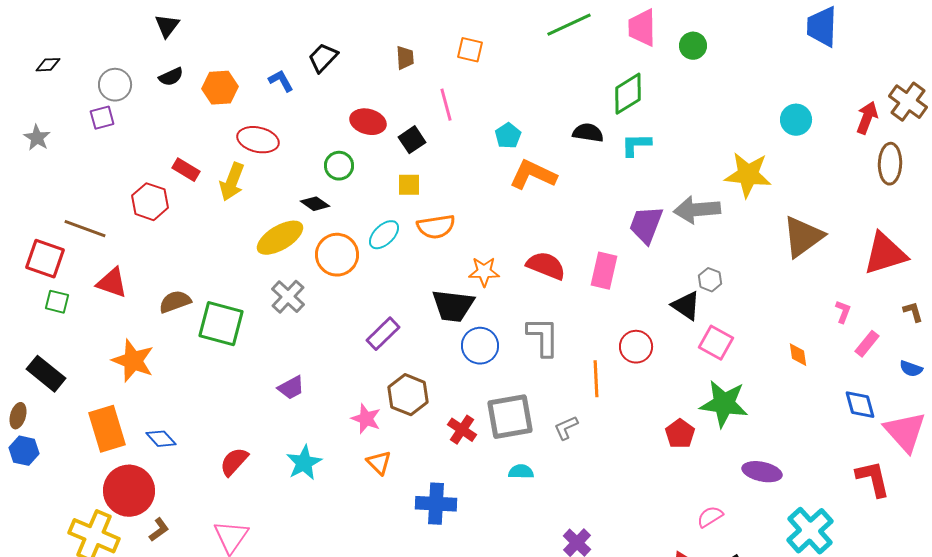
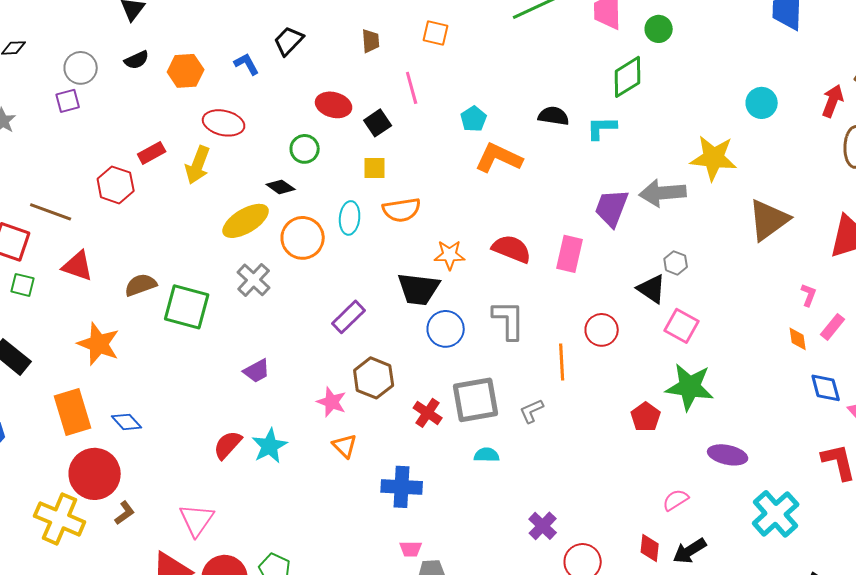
green diamond: (628, 94) -> (628, 77), moved
red rectangle: (186, 170) -> (152, 153), turned -60
cyan ellipse: (384, 235) -> (350, 218), turned -40
orange diamond: (798, 355) -> (798, 339), moved
red semicircle: (234, 462) -> (228, 445), moved

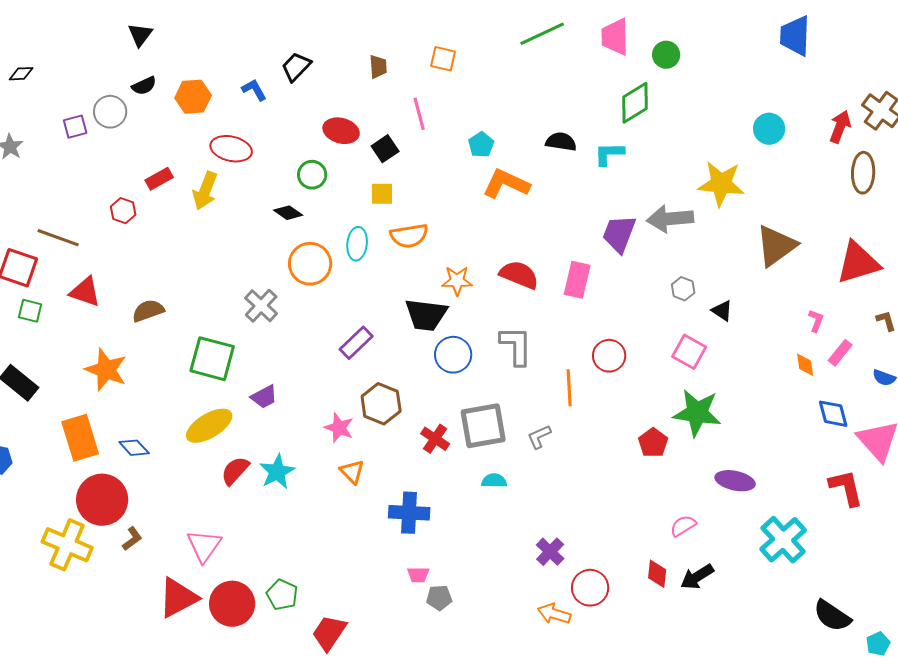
gray circle: (81, 68) -> (110, 112), moved
red hexagon: (116, 185) -> (123, 211), size x0.7
yellow ellipse: (246, 221) -> (209, 426), moved
black triangle: (652, 289) -> (722, 311), moved, size x0.7
green square: (187, 307) -> (212, 359), moved

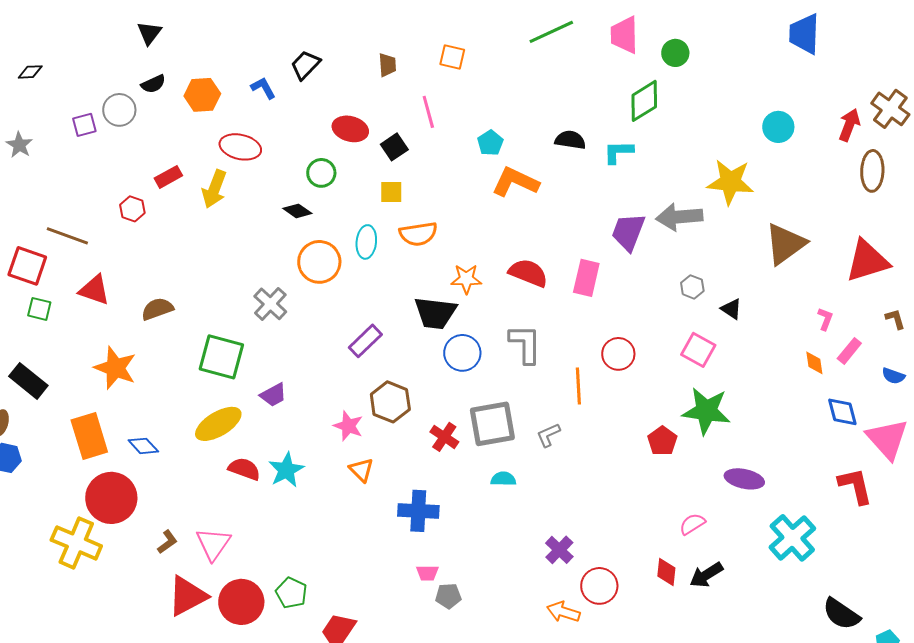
red semicircle: (235, 471) -> (244, 469), turned 68
brown L-shape: (132, 539) -> (167, 542), moved

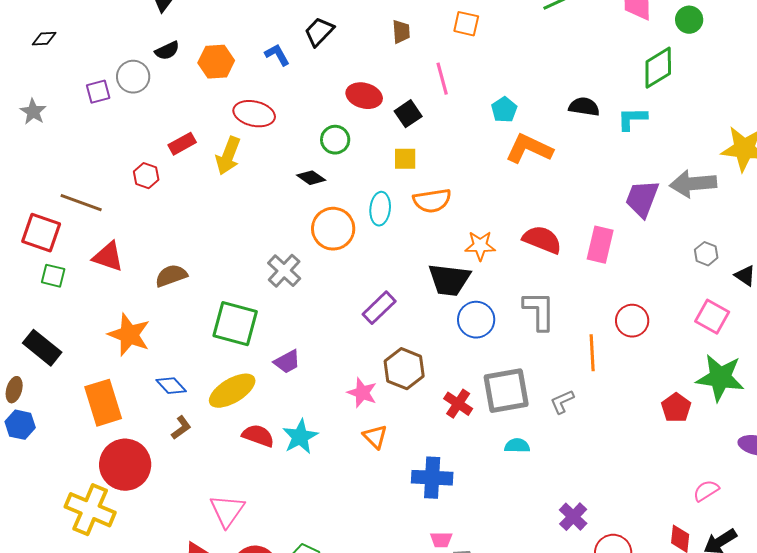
blue diamond: (143, 446) -> (171, 386), moved
brown L-shape: (167, 542) -> (181, 428), moved

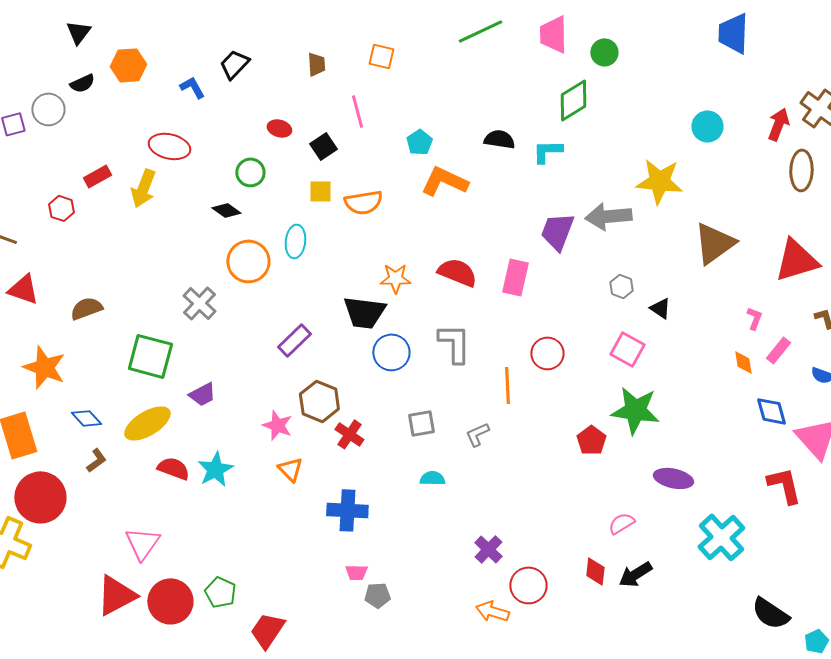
orange hexagon: (216, 62) -> (128, 65), moved
red ellipse: (364, 96) -> (279, 128), size x0.7
orange semicircle: (432, 201) -> (363, 202), moved
gray square: (506, 391) -> (421, 423), size x0.6
red cross: (458, 404) -> (349, 434), moved

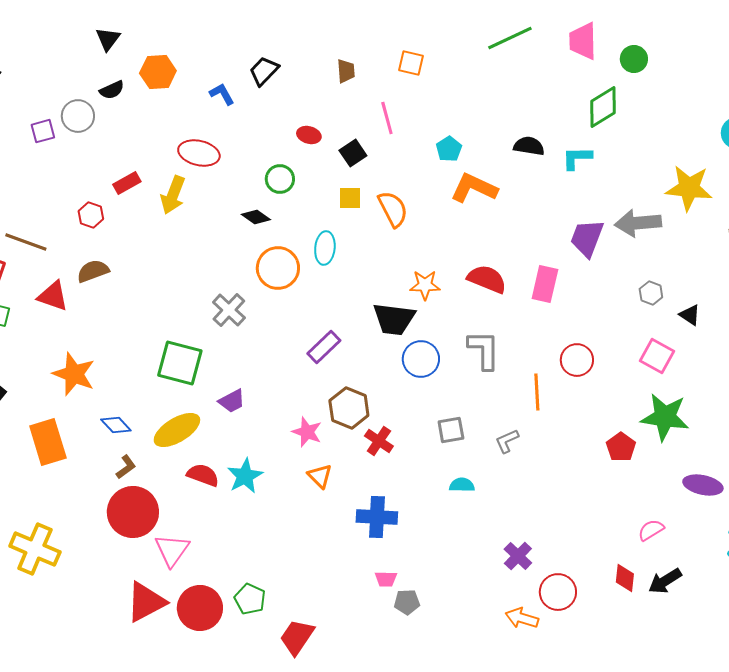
orange semicircle: (363, 202) -> (393, 209), turned -108
brown semicircle: (86, 308) -> (93, 271), moved
red circle: (40, 497) -> (133, 512), moved

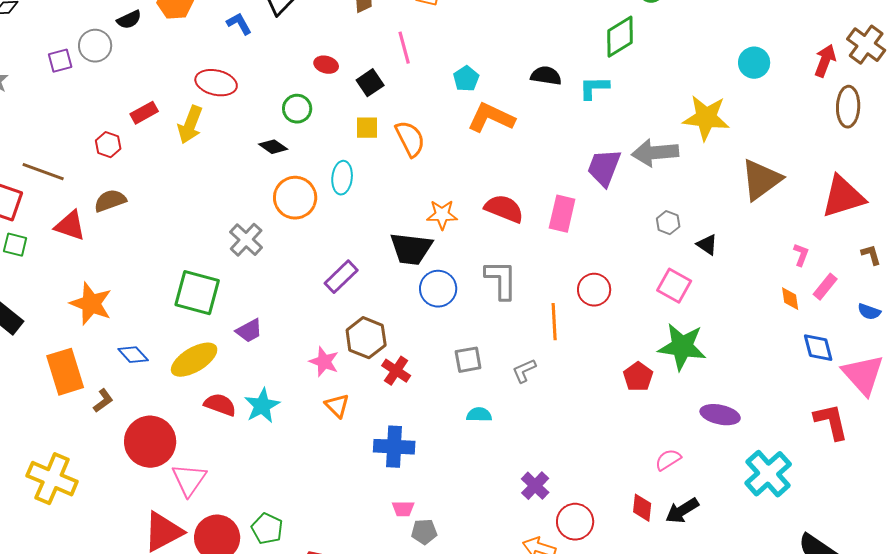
brown L-shape: (126, 467) -> (103, 401), moved

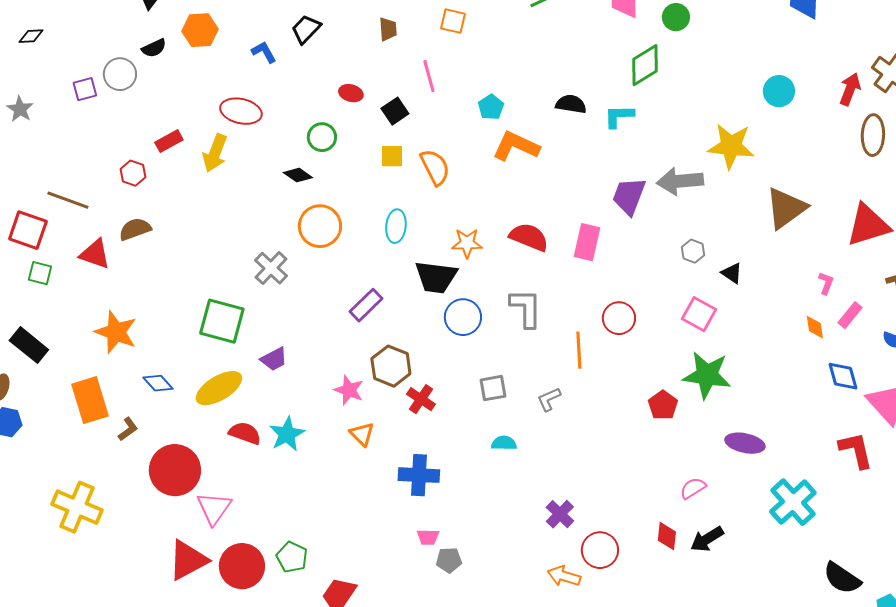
cyan ellipse: (342, 178) -> (396, 226), moved

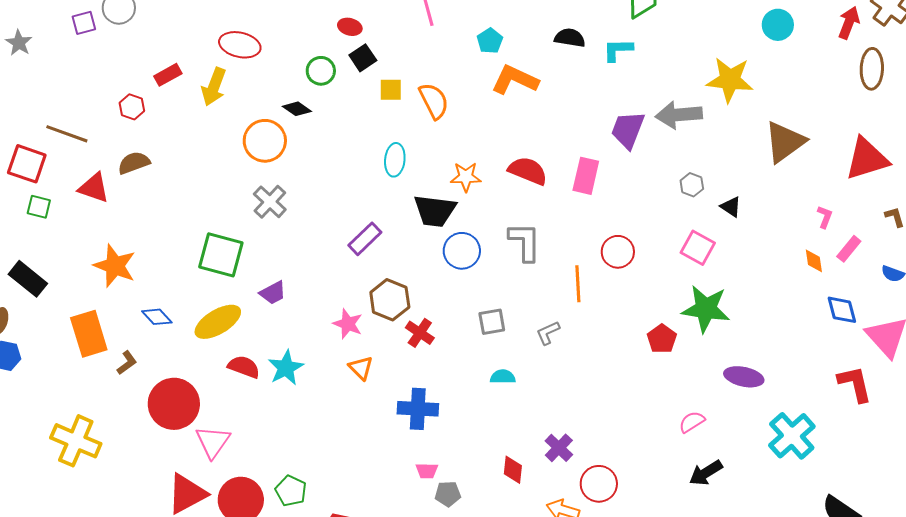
black square: (395, 111) -> (363, 58), moved
orange circle: (320, 226) -> (265, 141), moved
red diamond: (667, 536) -> (513, 470), moved

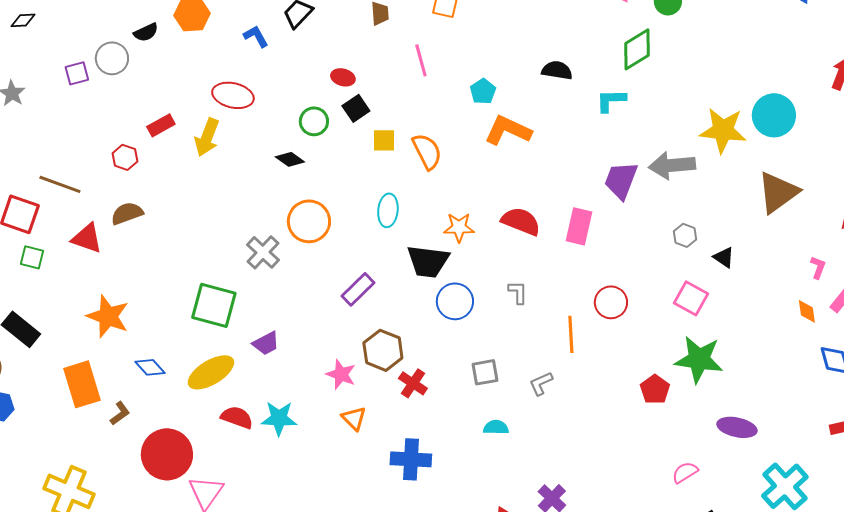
cyan circle: (778, 25) -> (774, 115), moved, size x1.4
black semicircle: (570, 38) -> (557, 70), moved
orange circle: (265, 141) -> (309, 221), moved
gray L-shape: (525, 242) -> (518, 292), size x0.6
cyan star: (286, 368) -> (279, 418), turned 30

